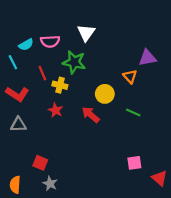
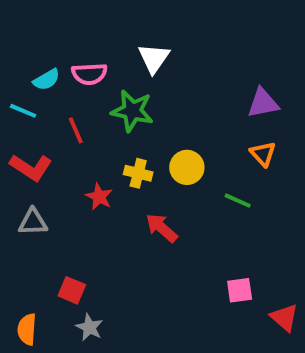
cyan line: (13, 62) -> (23, 111), turned -40
orange triangle: (130, 76) -> (263, 154), moved
yellow cross: (60, 85) -> (138, 173), moved
red arrow: (91, 115) -> (162, 228), moved

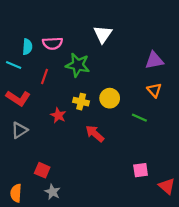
white triangle: (154, 58) -> (103, 34), moved
cyan semicircle: (46, 80) -> (27, 47), turned -56
red line: (76, 130) -> (45, 76), turned 42
gray triangle: (33, 222) -> (19, 130), turned -30

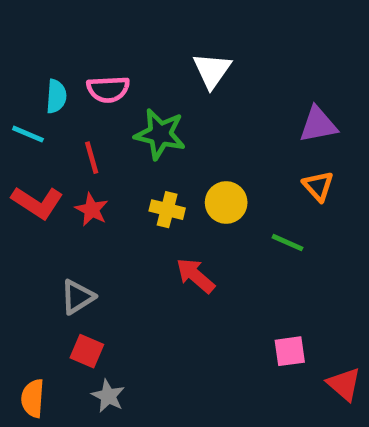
red line: (45, 76) -> (92, 158), turned -35
red star: (58, 115) -> (92, 210), moved
gray triangle: (19, 130) -> (77, 297), moved

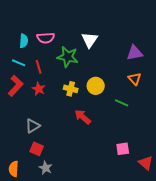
white triangle: (212, 70) -> (90, 40), moved
cyan line: (28, 134) -> (19, 63), moved
red L-shape: (37, 203) -> (16, 86), turned -80

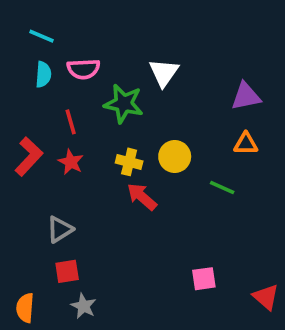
cyan line: (19, 63) -> (42, 36), moved
orange triangle: (135, 79) -> (246, 144), turned -48
red arrow: (83, 117) -> (142, 197), moved
red square: (37, 149) -> (67, 271), turned -32
pink square: (123, 149) -> (204, 279), moved

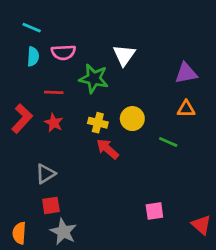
red line: (71, 122) -> (54, 92), turned -72
gray star: (83, 306) -> (63, 232), size x1.4

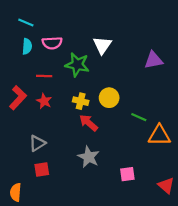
orange triangle: (186, 109) -> (159, 135), moved, size x1.5
gray star: (63, 232) -> (89, 157), moved

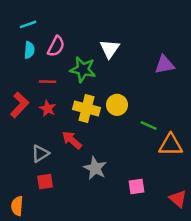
cyan line: (26, 22) -> (28, 24), turned -42
pink semicircle: (52, 43) -> (56, 46), turned -60
yellow cross: (81, 101) -> (87, 108), size x1.5
red arrow: (89, 123) -> (72, 140), moved

